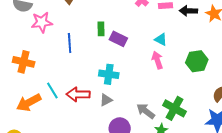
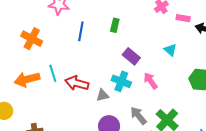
purple rectangle: (118, 39) -> (131, 56), moved
pink arrow: (157, 60) -> (151, 81), moved, turned -30
cyan cross: (109, 74) -> (121, 81), moved

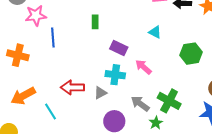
blue line: (81, 31) -> (53, 38), moved
cyan line: (53, 73) -> (50, 111), moved

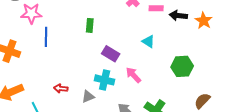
red arrow: (72, 87) -> (61, 88), size x0.6

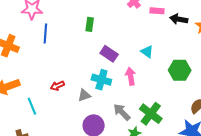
cyan triangle: (148, 42) -> (147, 52), moved
pink arrow: (133, 75) -> (131, 76), turned 30
red arrow: (61, 88) -> (57, 86), turned -32

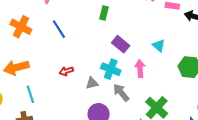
blue line: (45, 33) -> (59, 29), moved, turned -42
cyan line: (32, 106) -> (30, 94), moved
gray arrow: (122, 112) -> (121, 93), moved

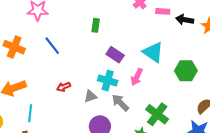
cyan triangle: (159, 45) -> (153, 52), size x1.6
pink arrow: (140, 69) -> (137, 77), turned -144
cyan line: (30, 94) -> (30, 113), turned 30

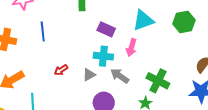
blue line: (52, 46) -> (43, 31), turned 42
cyan triangle: (153, 52) -> (143, 20), turned -45
green hexagon: (186, 71) -> (184, 22), moved

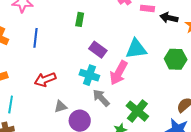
pink arrow: (131, 48) -> (119, 73), size x1.4
red arrow: (61, 70) -> (45, 80), size x1.5
gray triangle: (89, 75) -> (61, 106), moved

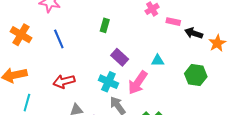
blue line: (36, 38) -> (59, 39), turned -36
cyan triangle: (136, 49) -> (158, 61), size x0.6

